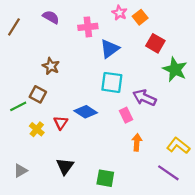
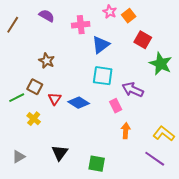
red triangle: (61, 123) -> (55, 99), moved

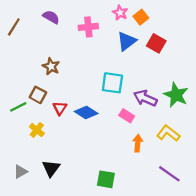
blue triangle: (101, 45) -> (127, 41), moved
green star: (161, 64) -> (176, 95), moved
pink rectangle: (116, 106) -> (127, 116), turned -32
yellow L-shape: (164, 134) -> (168, 133), moved
black triangle: (60, 153) -> (51, 168), moved

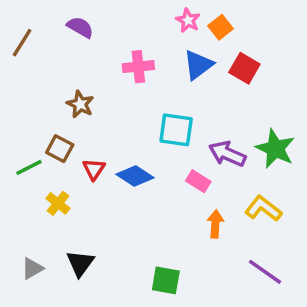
pink cross: (88, 27) -> (138, 67), moved

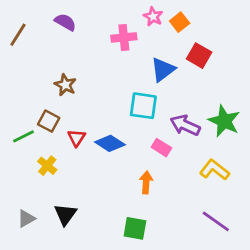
blue triangle: (198, 65) -> (163, 70), moved
pink cross: (138, 67) -> (124, 37), moved
orange arrow: (215, 224) -> (146, 182), moved

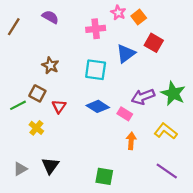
cyan square: (143, 106) -> (96, 70), moved
purple arrow: (185, 125) -> (143, 97), turned -45
blue diamond: (110, 143) -> (98, 106), moved
orange arrow: (146, 182) -> (131, 141), moved

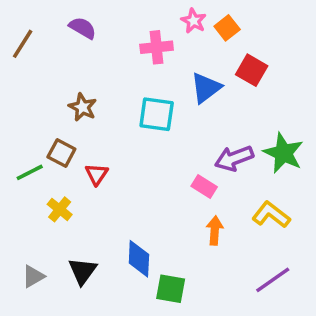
blue diamond: (98, 106) -> (139, 259), moved, turned 60
purple line: (167, 171) -> (273, 280), turned -70

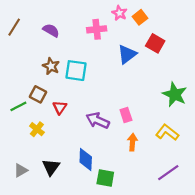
purple semicircle: (83, 28) -> (51, 30), moved
cyan square: (157, 114) -> (76, 71), moved
purple arrow: (234, 158) -> (98, 120), moved, turned 45
pink rectangle: (204, 186) -> (126, 115), turned 40

